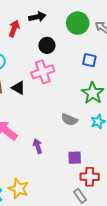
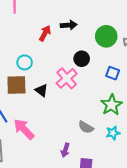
black circle: (47, 45) -> (82, 59), moved
pink cross: (43, 72) -> (67, 78), turned -30
purple arrow: (38, 146) -> (65, 150), moved, turned -152

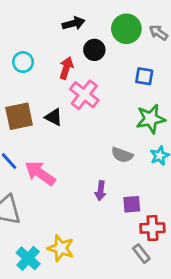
red arrow: (45, 33) -> (66, 68), moved
black circle: (82, 59) -> (94, 50), moved
cyan circle: (25, 62) -> (23, 62), moved
green star: (111, 105) -> (151, 119), turned 30

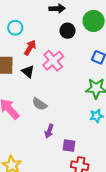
red arrow: (66, 68) -> (30, 48), moved
gray semicircle: (122, 155) -> (40, 104), moved

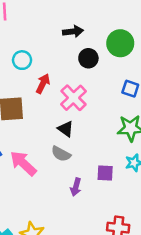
black triangle: (28, 72) -> (66, 129), moved
purple square: (69, 146) -> (105, 173), moved

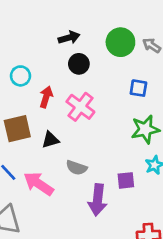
black circle: (88, 58) -> (79, 64), moved
black triangle: (66, 129) -> (50, 140), moved, turned -42
purple arrow: (76, 187) -> (98, 200), size x1.6

